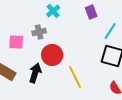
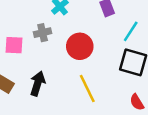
red circle: (52, 55) -> (80, 46), moved

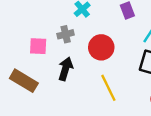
black arrow: (38, 84) -> (66, 69), moved

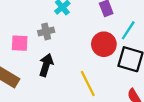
red circle: (101, 47) -> (104, 44), moved

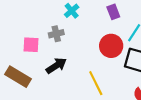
black arrow: (46, 65) -> (56, 66), turned 40

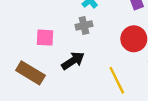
gray cross: (56, 34) -> (84, 25), moved

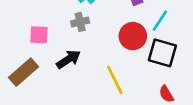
brown rectangle: (30, 73) -> (23, 72), turned -72

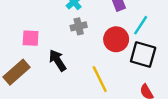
gray cross: (80, 22) -> (79, 26), moved
black arrow: (68, 59) -> (58, 60), turned -90

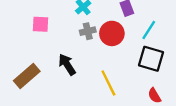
pink square: (31, 38) -> (41, 24), moved
red circle: (116, 39) -> (112, 33), moved

